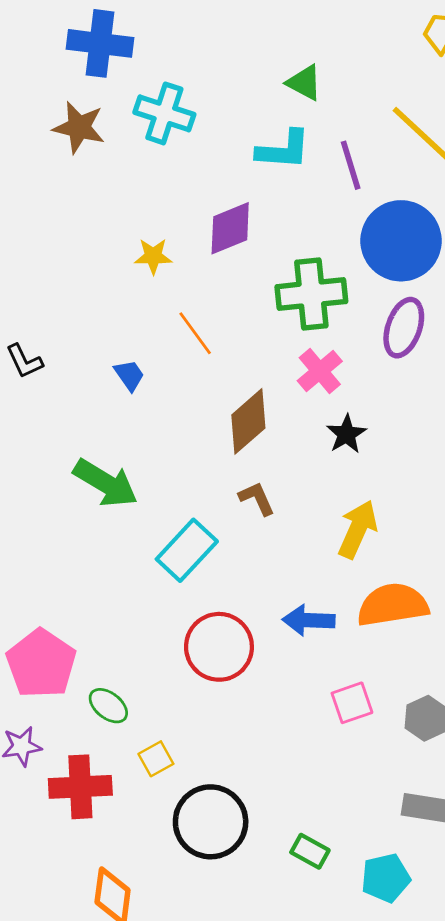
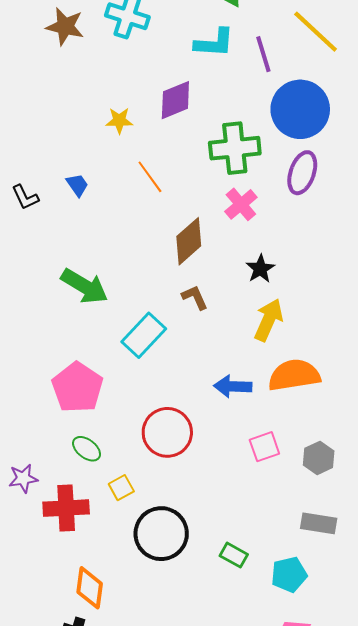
blue trapezoid: (129, 375) -> (77, 185), moved
black star: (346, 434) -> (260, 269), moved
red circle: (219, 647) -> (167, 432), moved
pink pentagon: (41, 664) -> (77, 387), moved

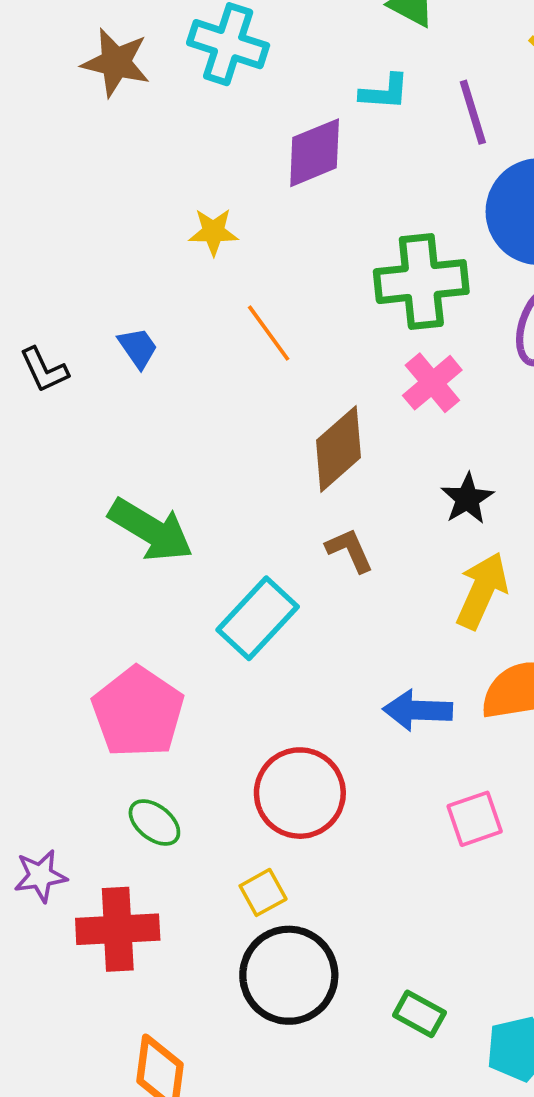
cyan L-shape: (214, 43) -> (384, 92), size x0.7
purple diamond: (175, 100) -> (315, 153), moved
yellow square: (121, 488) -> (263, 892), moved

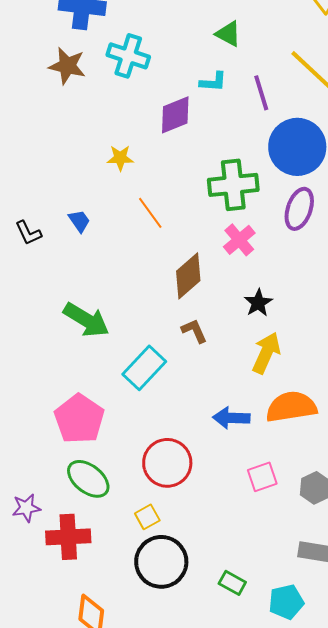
green ellipse: (154, 823) -> (88, 479), size x1.5

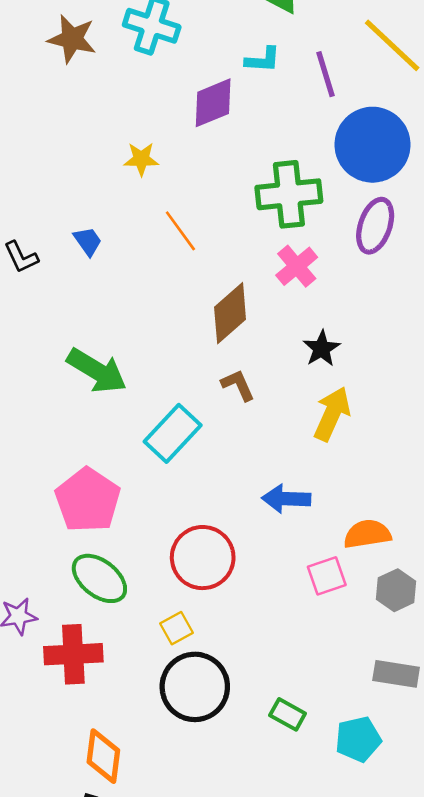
orange semicircle: (291, 407) -> (367, 534), moved, size x0.7

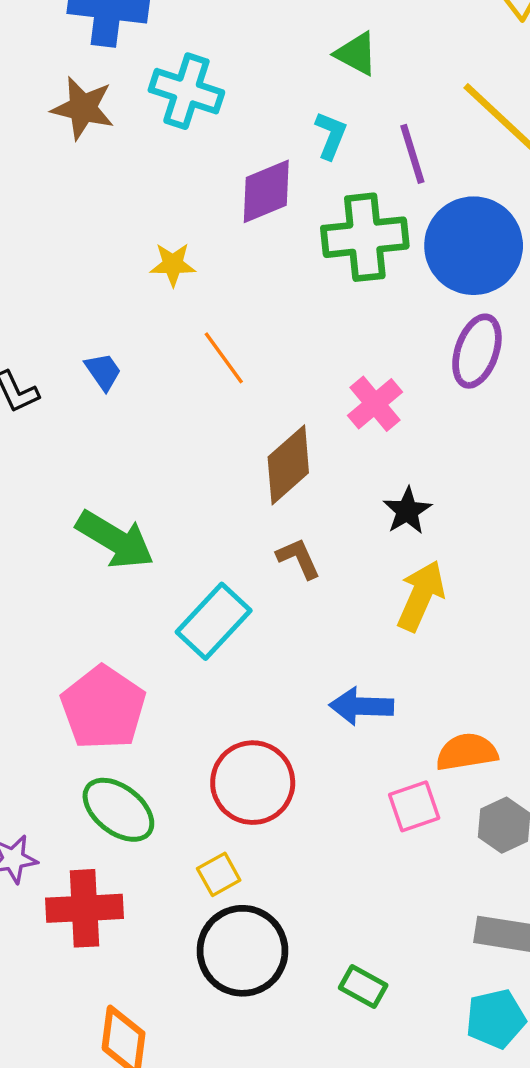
cyan L-shape: (263, 60) -> (331, 135), turned -72
green cross: (289, 194) -> (365, 237), moved
cyan pentagon: (358, 739) -> (496, 1019), moved

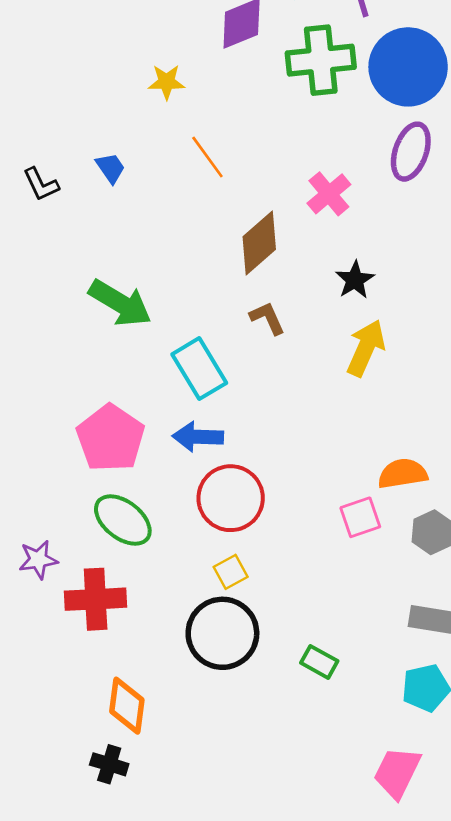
cyan rectangle: (214, 621) -> (199, 369), turned -74
blue arrow: (361, 706) -> (198, 437), moved
yellow square: (219, 874) -> (231, 572), moved

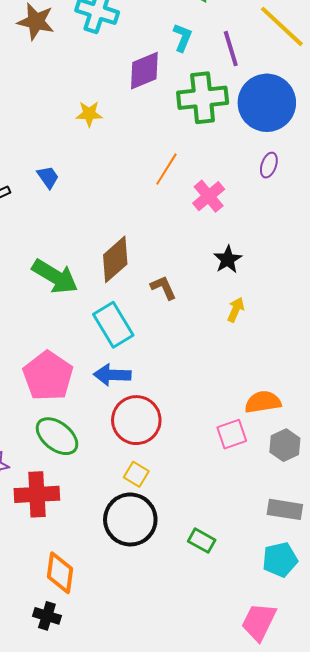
purple ellipse: (411, 152) -> (269, 165), size x0.6
orange line: (207, 157) -> (166, 169), moved, turned 68
brown diamond: (259, 243) -> (115, 259), moved
yellow arrow: (366, 348) -> (236, 310), size x0.6
yellow square: (231, 572) -> (136, 474), turned -30

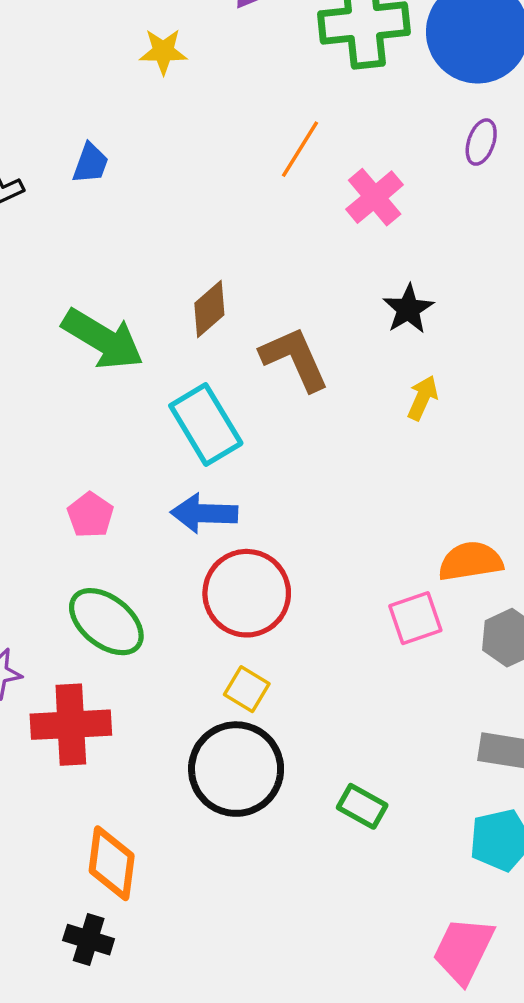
blue trapezoid: (48, 177) -> (90, 163), turned 55
brown diamond: (115, 259) -> (209, 309), size x0.7
brown L-shape: (163, 288) -> (295, 359), size x1.5
pink pentagon: (48, 376) -> (90, 515), size x0.5

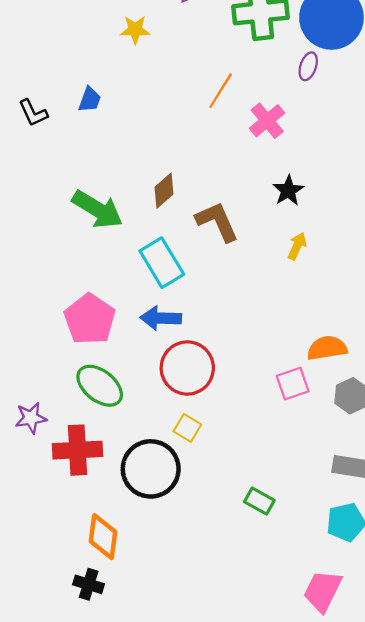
purple ellipse: (481, 142) -> (308, 66), moved
pink pentagon: (90, 515) -> (90, 319), size x1.8
black circle: (236, 769) -> (151, 469), moved

